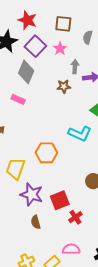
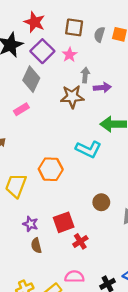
gray semicircle: (88, 37) -> (99, 34), moved
brown star: (64, 86) -> (72, 97), size x1.5
pink rectangle: (18, 99) -> (21, 109), turned -56
purple star: (32, 194) -> (30, 224), moved, size x0.6

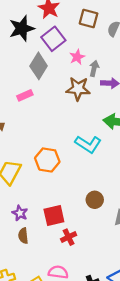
pink star: (69, 55) -> (77, 57), moved

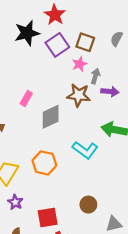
brown square: (89, 19) -> (85, 42), moved
gray diamond: (39, 66) -> (51, 117), moved, turned 30
pink rectangle: (25, 95) -> (26, 99), turned -40
purple star: (20, 213) -> (15, 202), moved

